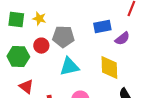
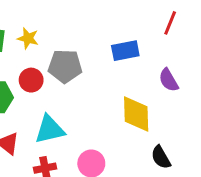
purple semicircle: (122, 39) -> (169, 80), moved, turned 98
cyan triangle: (69, 67) -> (50, 129), moved

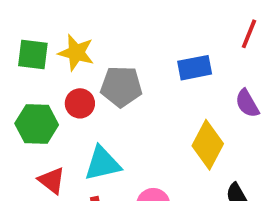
yellow star: (28, 38) -> (76, 53), size x1.4
yellow diamond: (136, 114) -> (208, 145), turned 30

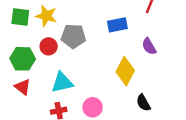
red triangle: (52, 180) -> (23, 87), moved

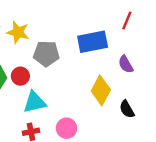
blue rectangle: (117, 25) -> (93, 42), size x1.4
red circle: (49, 46) -> (20, 76), moved
black semicircle: (143, 103) -> (127, 109), moved

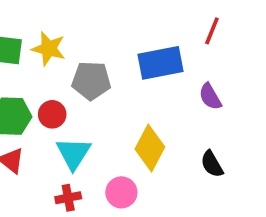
yellow diamond: (101, 90) -> (150, 148), moved
cyan triangle: (35, 102) -> (73, 153), turned -45

